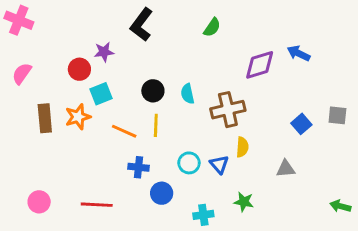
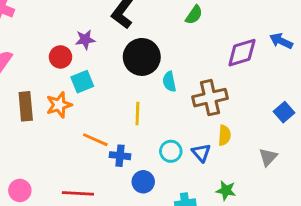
black circle: (153, 91) -> (142, 57), moved, size x1.6
orange line: (124, 131) -> (95, 140), moved
gray triangle: (286, 169) -> (268, 157), turned -42

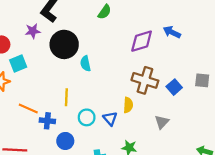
purple star: (85, 40) -> (33, 31), moved
brown cross: (210, 98) -> (145, 80), moved, turned 30
yellow line: (137, 114) -> (66, 97), moved

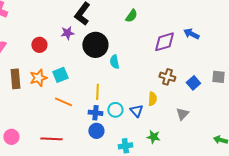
cyan square: (18, 64) -> (60, 75), moved
brown cross: (145, 80) -> (167, 77), size x0.7
blue cross: (47, 121) -> (95, 113), moved

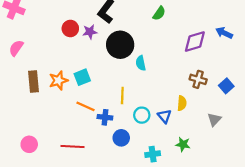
red circle: (39, 45) -> (70, 28), moved
blue cross: (95, 113) -> (105, 117), moved

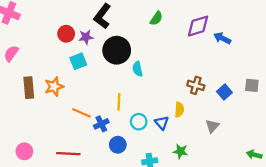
purple diamond: (195, 41) -> (198, 26), moved
cyan square: (82, 77) -> (78, 61), moved
blue cross: (105, 117) -> (101, 124), turned -32

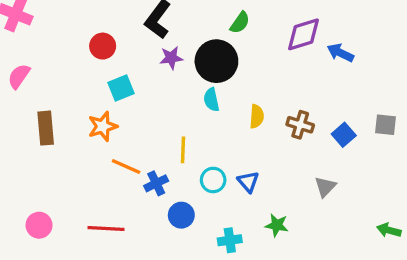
purple star: (86, 37) -> (171, 58), moved
black circle: (117, 50) -> (216, 61), moved
orange star: (54, 87) -> (103, 126), moved
yellow semicircle: (179, 110) -> (257, 116), moved

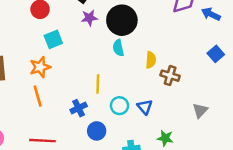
brown cross: (300, 125) -> (170, 76), moved
blue square: (344, 135) -> (216, 54), moved
orange line: (126, 167) -> (38, 96), moved, turned 50

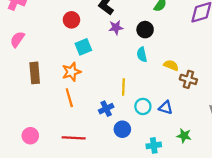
black circle: (122, 20) -> (145, 30), size x0.6
yellow semicircle: (151, 60) -> (171, 65), turned -72
blue triangle: (145, 107) -> (166, 108), turned -32

